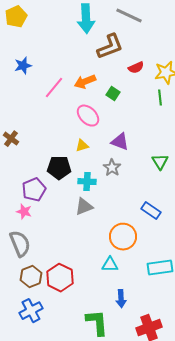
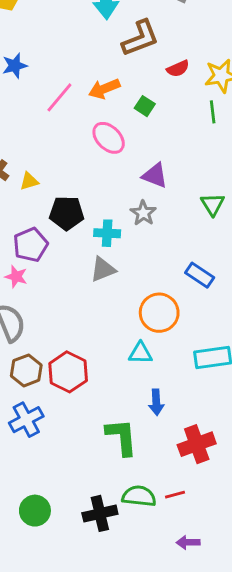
yellow triangle: (82, 146) -> (29, 181), moved

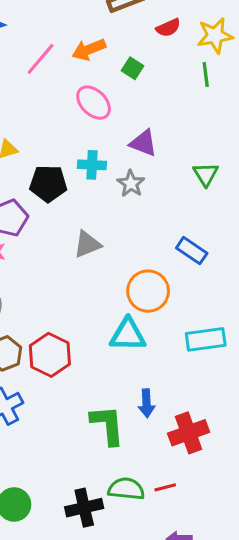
cyan cross: (107, 233) -> (92, 165), moved
cyan triangle: (140, 353) -> (128, 335), size x1.4
blue arrow: (156, 402) -> (146, 403), moved

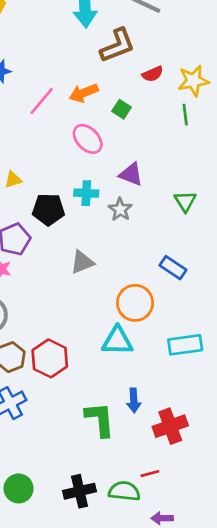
green semicircle: (126, 489) -> (124, 491), moved

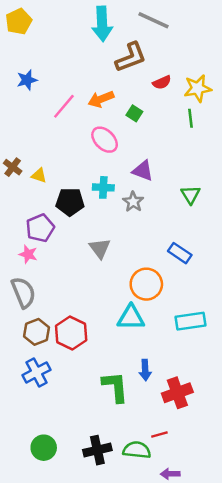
yellow triangle: (13, 180) -> (39, 175), turned 35
gray triangle: (82, 262) -> (100, 248), turned -45

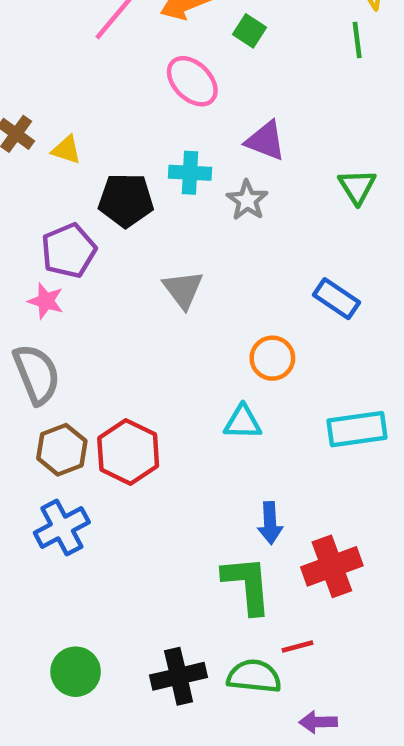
orange circle: (146, 284) -> (272, 358), size x0.7
cyan triangle: (131, 318) -> (243, 422), size x0.7
green L-shape: (115, 387) -> (247, 585), moved

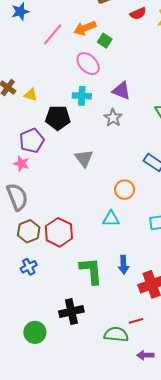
green square: (249, 31) -> (105, 41), moved
cyan cross: (190, 173) -> (82, 96), moved
blue cross: (62, 527) -> (29, 267), size x0.7
green L-shape: (247, 585) -> (91, 271), moved
black cross: (179, 676) -> (71, 311), moved

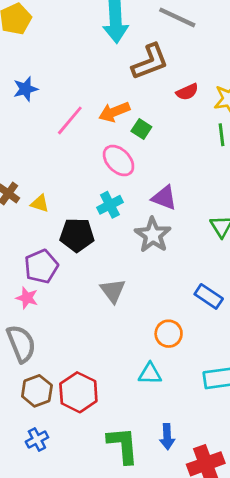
cyan cross: (82, 96) -> (110, 205), turned -30
gray star: (113, 118) -> (153, 235), size x1.4

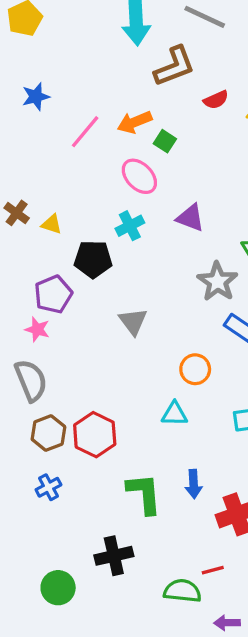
gray star: (153, 235) -> (218, 282), moved

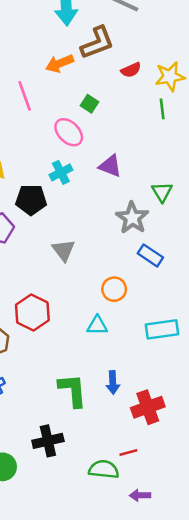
orange arrow: (135, 122) -> (60, 63), moved
pink line: (85, 132) -> (25, 96), turned -60
red hexagon: (95, 435) -> (32, 312), moved

